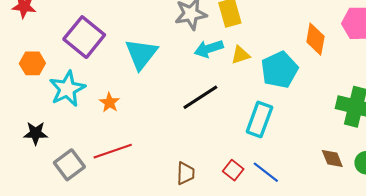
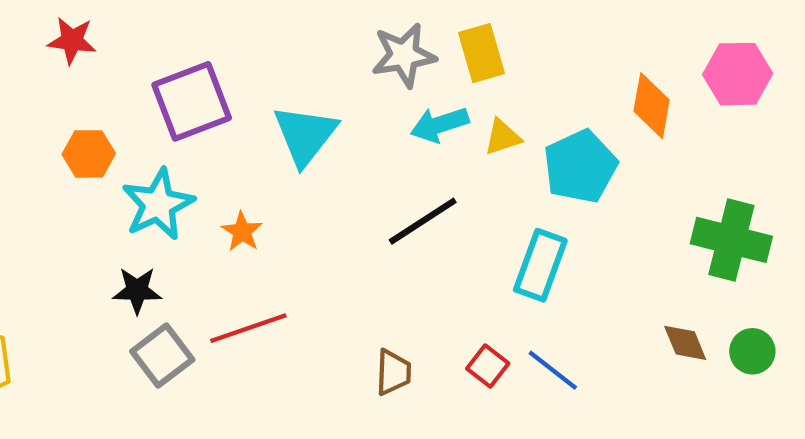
purple square: (84, 37) -> (192, 101), turned 30
black star: (36, 133) -> (137, 290), moved

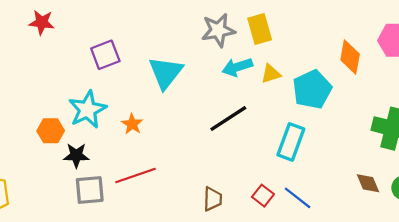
purple square: (192, 101) -> (105, 55), size x0.7
orange hexagon: (89, 154) -> (51, 131), moved
gray square: (162, 356) -> (90, 190), turned 32

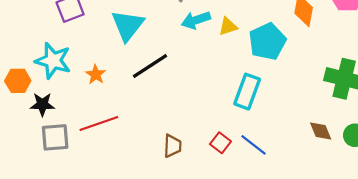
cyan star: (87, 110) -> (53, 61), turned -30
black line: (228, 118) -> (150, 66), moved

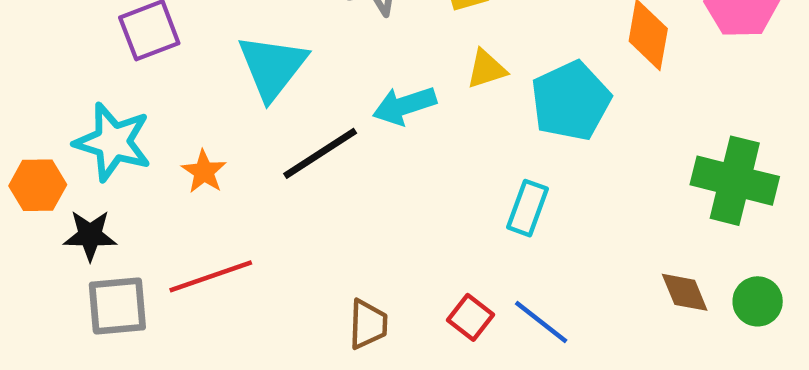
cyan arrow: (196, 20) -> (404, 106), moved
cyan rectangle: (247, 92) -> (527, 208), size x0.7

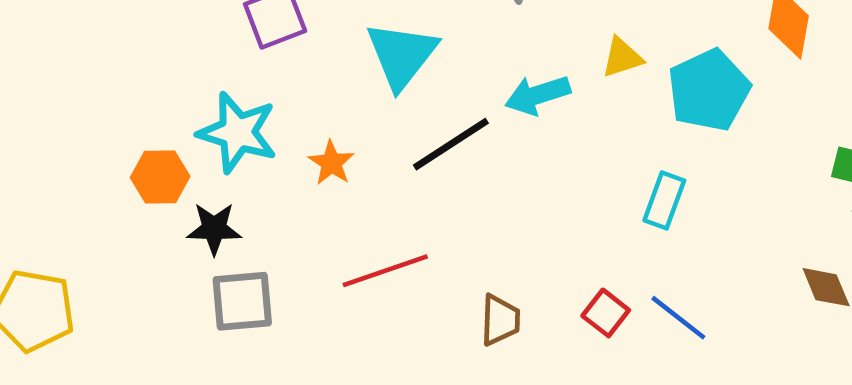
red line: (211, 276) -> (385, 271), moved

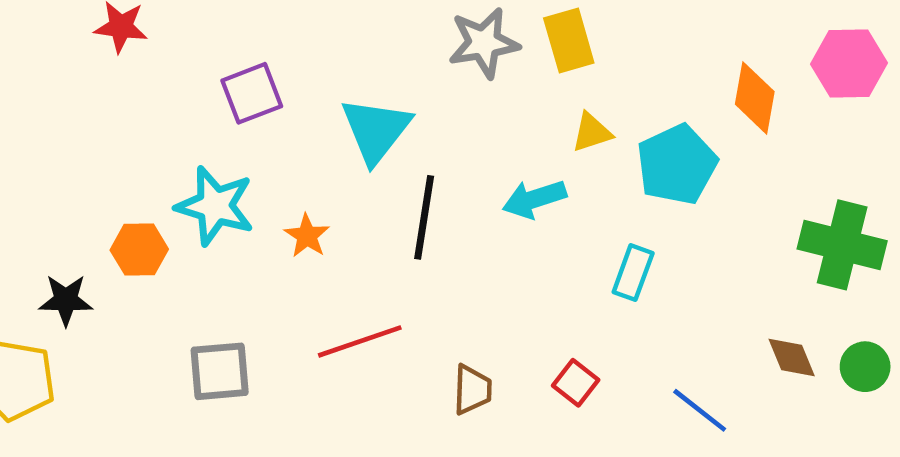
cyan arrow: (538, 95) -> (534, 199), moved
black line: (451, 144) -> (424, 217), turned -48
black star: (214, 229) -> (66, 300), moved
blue line: (678, 318) -> (700, 410), moved

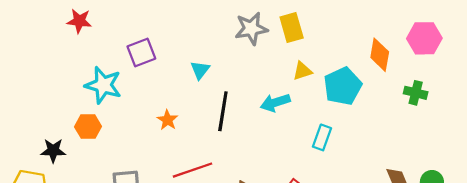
cyan triangle: (376, 130) -> (200, 70), size x0.6
cyan star: (215, 206) -> (103, 85), moved
green cross: (842, 245) -> (416, 93), moved, size x0.6

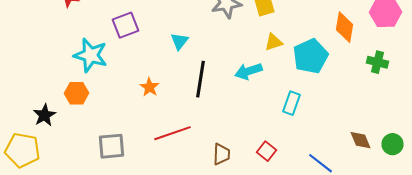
black star: (53, 150) -> (44, 115), turned -30

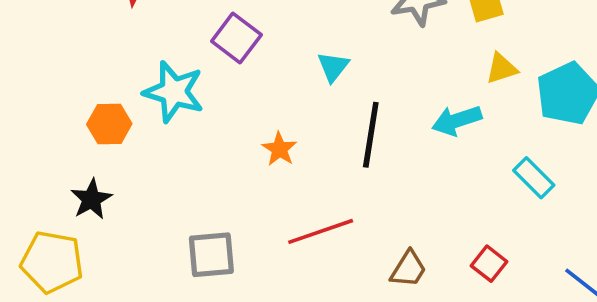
purple square: (126, 25) -> (236, 38), turned -32
orange hexagon: (76, 93) -> (109, 124), moved
cyan rectangle: (292, 103) -> (534, 178), turned -65
brown trapezoid: (222, 154) -> (408, 269), turned 30

